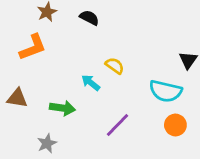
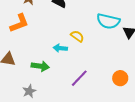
cyan arrow: (91, 83) -> (60, 48), turned -32
cyan semicircle: (166, 91) -> (108, 21), moved

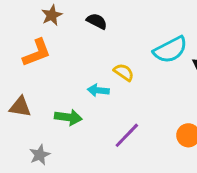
cyan semicircle: (108, 21) -> (170, 50), turned -40
gray star: (29, 91) -> (40, 155), moved

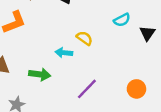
cyan semicircle: (170, 50) -> (122, 20), size x0.6

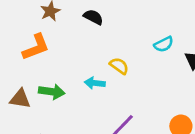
green arrow: (40, 74) -> (52, 92), moved

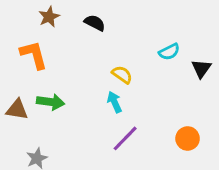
orange L-shape: (36, 47) -> (34, 55), turned -84
cyan arrow: (95, 83) -> (114, 102), moved, turned 60

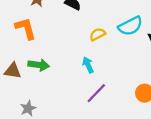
cyan semicircle: (169, 52) -> (130, 26), size x1.5
yellow semicircle: (122, 75) -> (97, 34), moved, turned -63

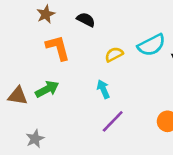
orange L-shape: (26, 28) -> (58, 48), moved
green arrow: (39, 65) -> (47, 89), turned -36

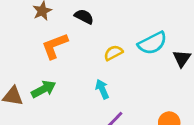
orange L-shape: (58, 48) -> (55, 46), turned -96

